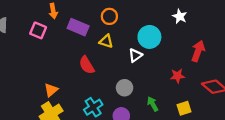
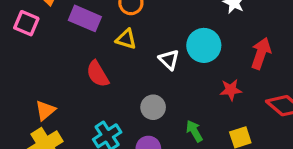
cyan circle: (149, 37) -> (204, 45), moved
white triangle: (135, 55) -> (169, 60), turned -40

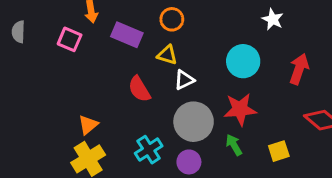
white triangle: (169, 60) -> (184, 80), moved, turned 50
red star: (231, 90) -> (240, 109), moved, size x1.5
gray circle: (153, 107) -> (194, 122), size x1.6

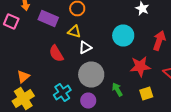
red star: (240, 109) -> (140, 66), moved

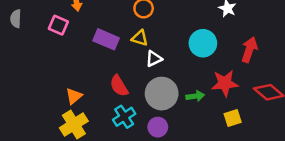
purple rectangle: (48, 18) -> (106, 39), moved
red semicircle: (56, 54) -> (119, 86), moved
green arrow: (117, 90) -> (195, 96), moved, turned 112

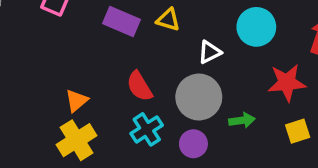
white triangle: (154, 59) -> (210, 52), moved
green arrow: (195, 96) -> (242, 120), moved

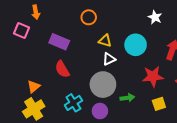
yellow triangle: (168, 20) -> (105, 41), moved
red semicircle: (139, 86) -> (62, 69), moved

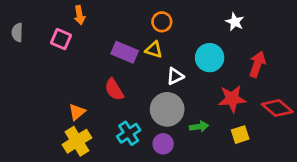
orange circle: (89, 17) -> (162, 22), moved
yellow triangle: (105, 41) -> (154, 50), moved
purple rectangle: (59, 42) -> (125, 52), moved

